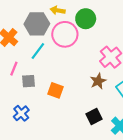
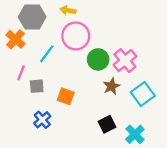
green circle: (86, 19) -> (98, 59), moved
gray hexagon: (37, 24) -> (32, 17), moved
blue cross: (21, 113) -> (42, 120), moved

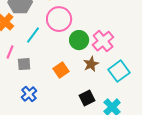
orange square: (66, 96) -> (61, 70), moved, turned 35

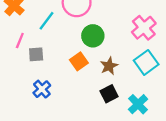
green circle: (79, 40) -> (93, 36), moved
pink cross: (103, 41) -> (144, 28), moved
brown star: (91, 64) -> (109, 66), moved

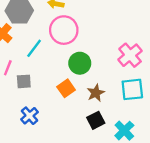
cyan square: (146, 62) -> (132, 89), turned 30

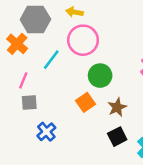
gray square: (24, 81) -> (29, 102), moved

